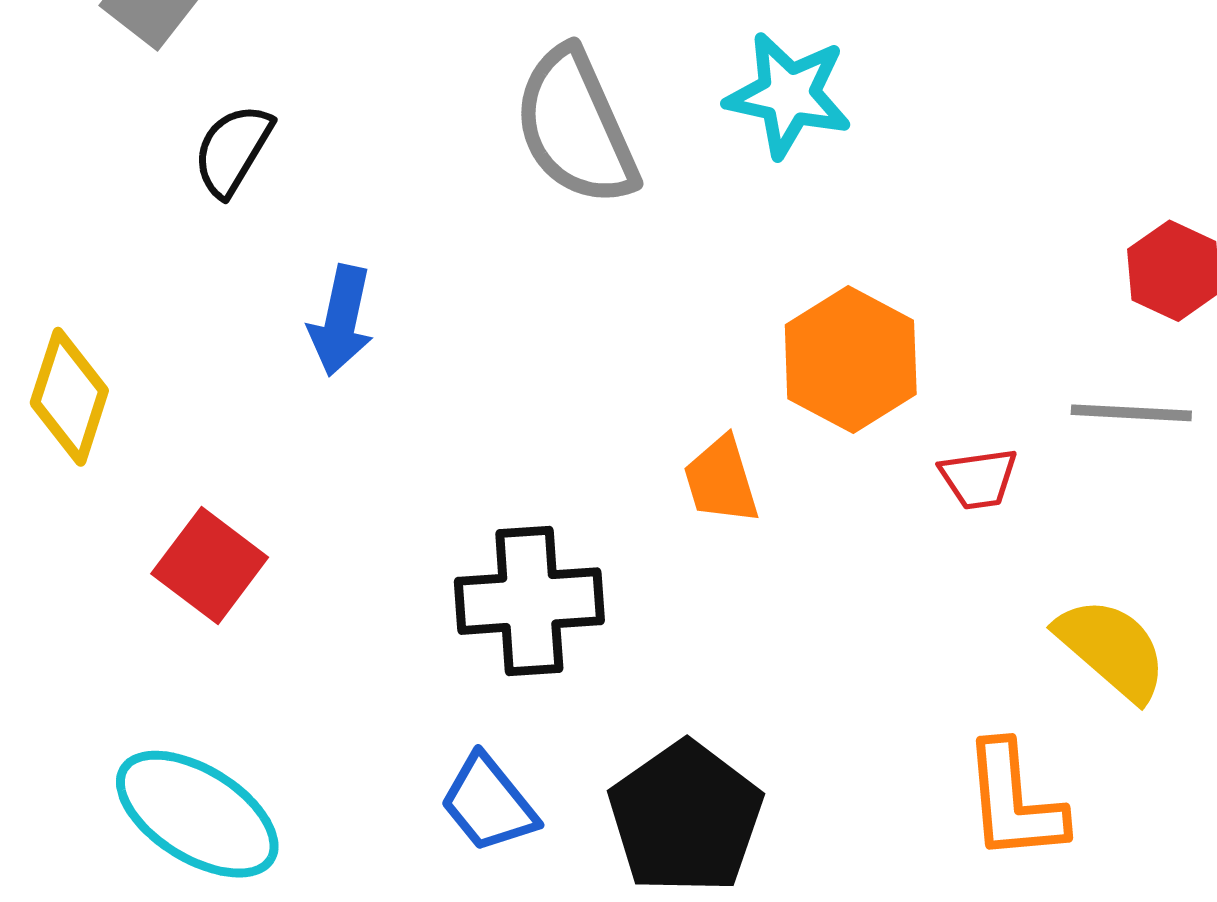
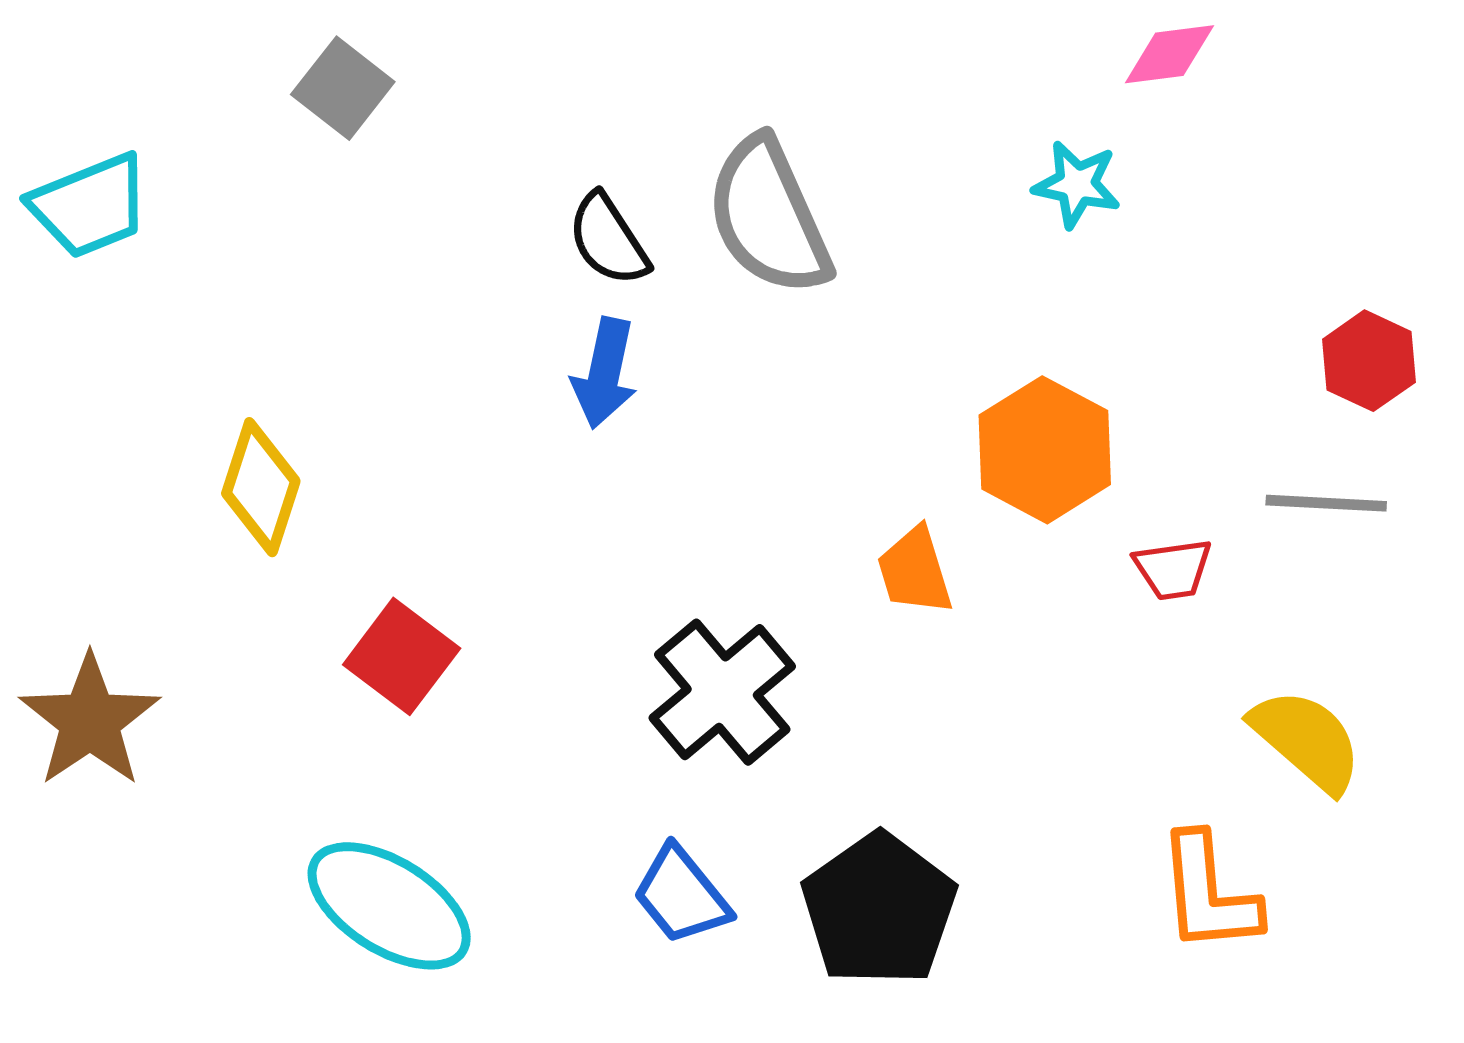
cyan star: (789, 95) -> (1077, 184), moved, size x0.7
black semicircle: (233, 150) -> (608, 240), moved, turned -64
blue arrow: (341, 320) -> (605, 373), moved
black cross: (529, 601) -> (722, 692), turned -36

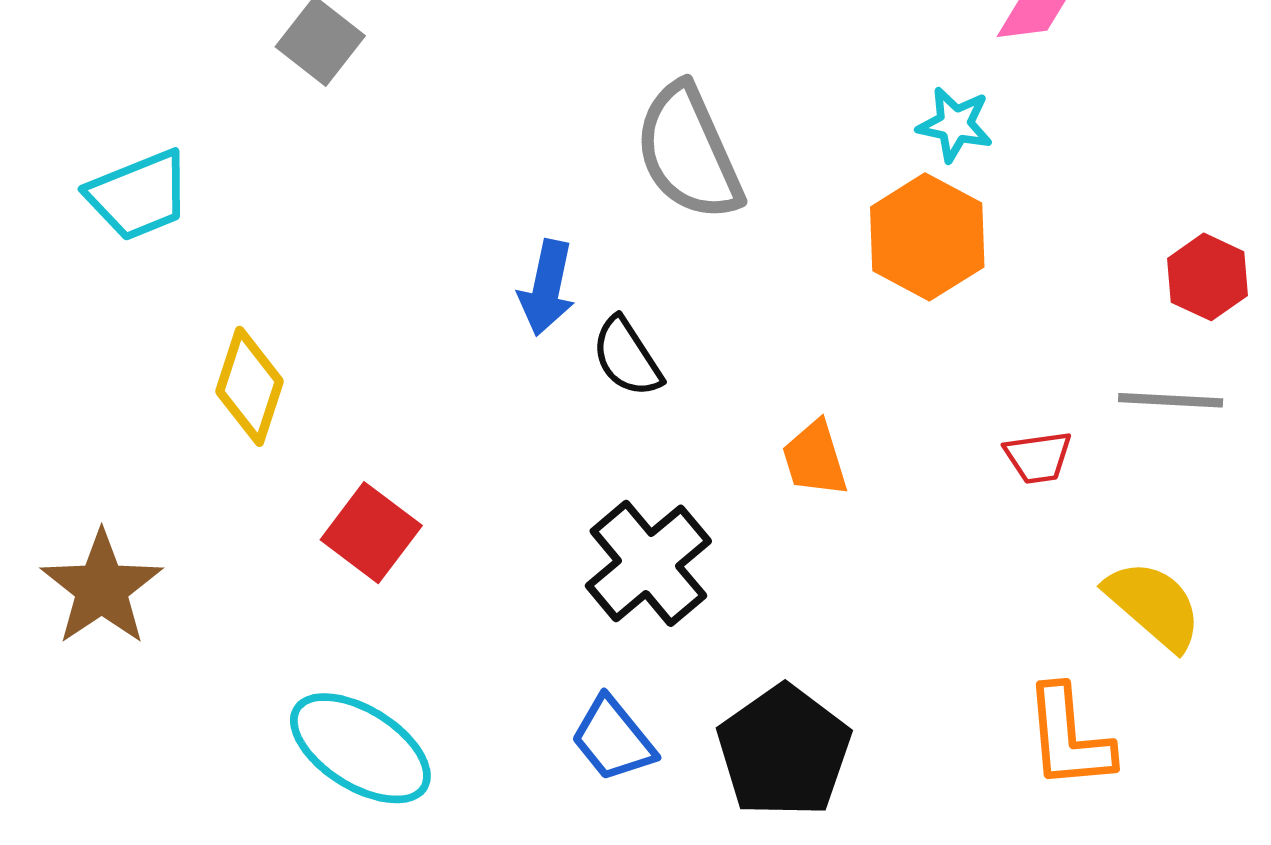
cyan trapezoid: (90, 206) -> (139, 195), moved
black semicircle: (608, 240) -> (627, 357), moved
orange hexagon: (1045, 450) -> (927, 237), moved

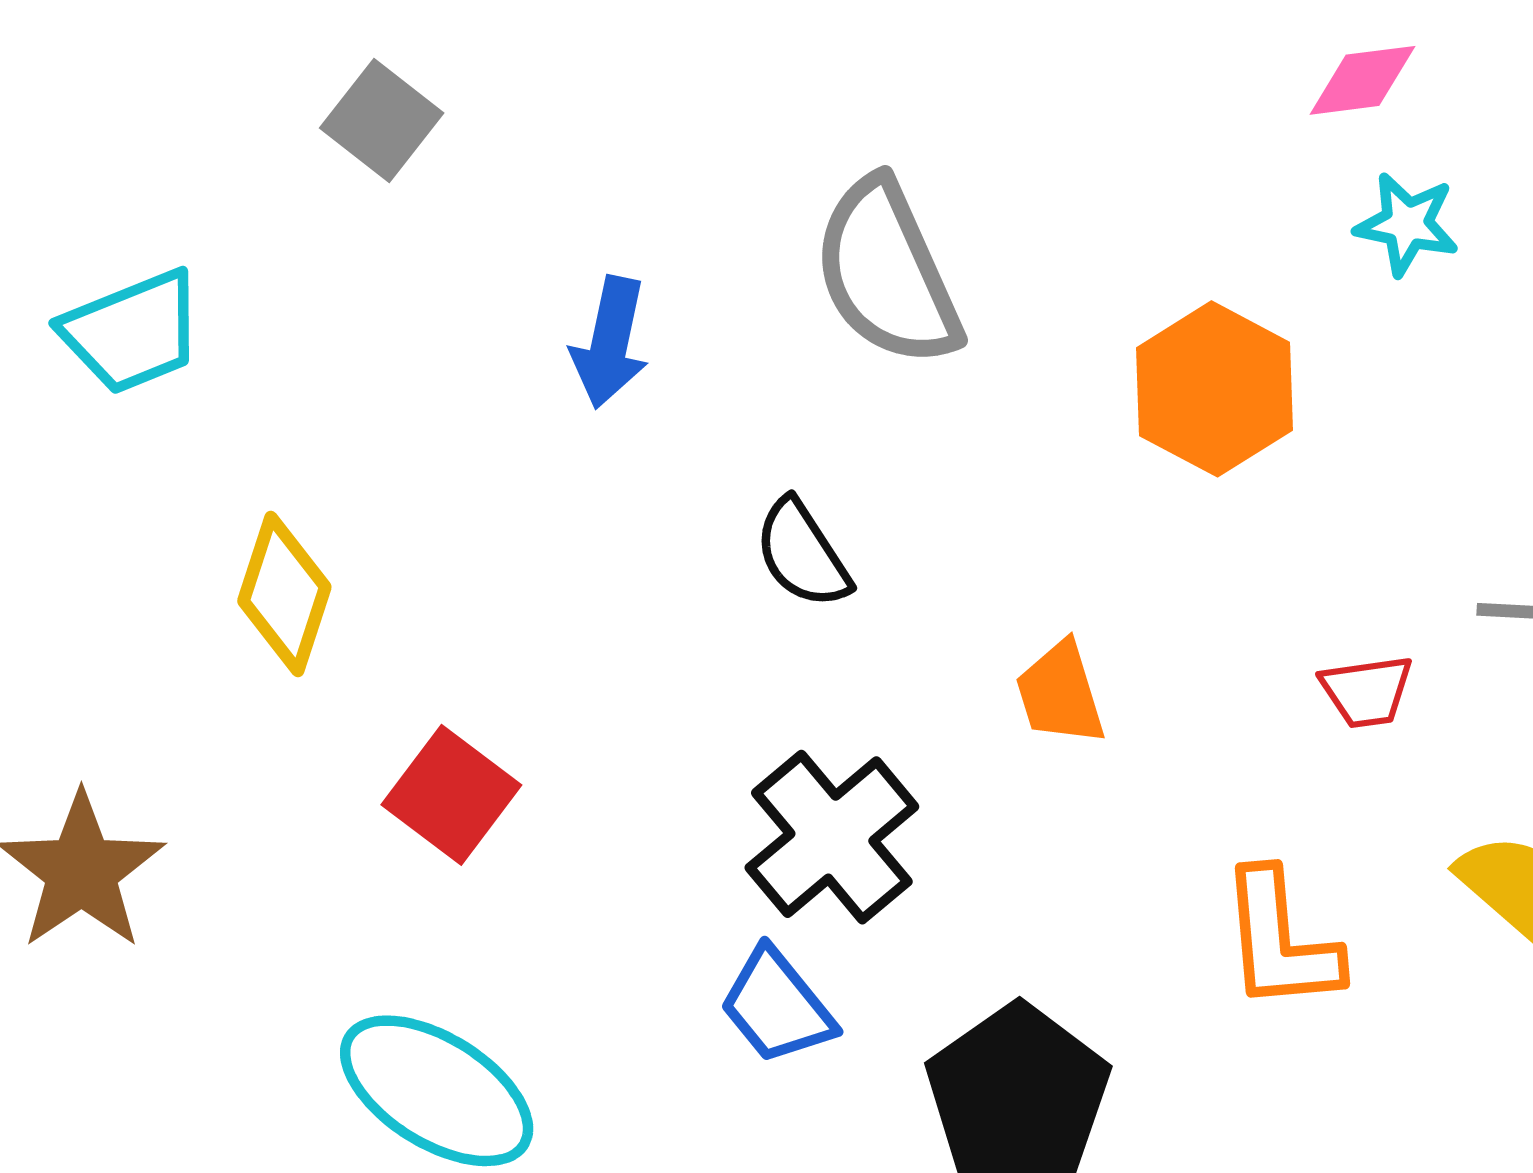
cyan star: (955, 124) -> (1407, 224), moved
blue arrow: (547, 288) -> (610, 342), moved
orange L-shape: (1069, 737) -> (1280, 941), moved
blue trapezoid: (613, 739) -> (777, 1006), moved

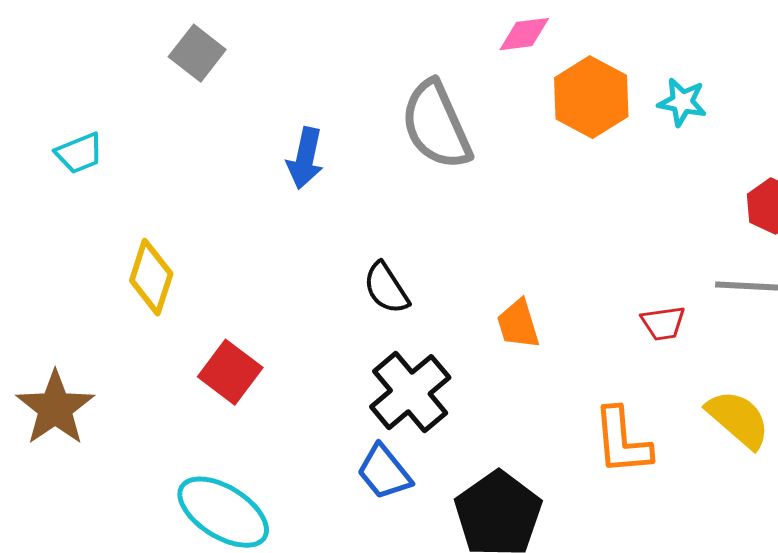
pink diamond: (1363, 80) -> (524, 34), moved
cyan trapezoid: (132, 332) -> (79, 153), size x0.7
orange hexagon: (1215, 389) -> (591, 97), moved
black semicircle: (802, 554) -> (386, 288), moved

